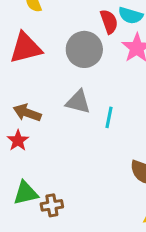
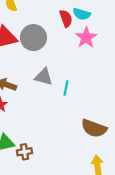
gray circle: (84, 49) -> (33, 38), moved

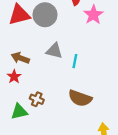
brown semicircle: (94, 128) -> (80, 98), moved
brown cross: (25, 152) -> (37, 99), moved, turned 32

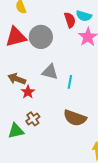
red star: (14, 77) -> (28, 92), moved
brown cross: (37, 99) -> (33, 119), turned 32

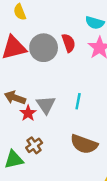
red semicircle: (70, 20) -> (69, 43), moved
gray triangle: (50, 72) -> (46, 105), moved, turned 42

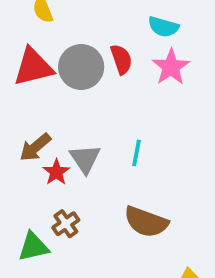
brown arrow: (15, 98) -> (35, 147), turned -60

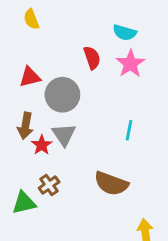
red triangle: (33, 67) -> (30, 77), moved, size x0.7
gray circle: (81, 67) -> (62, 95), moved
brown arrow: (35, 147) -> (25, 126), turned -40
cyan line: (137, 153) -> (129, 130), moved

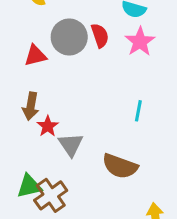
gray circle: (62, 95) -> (69, 37), moved
gray triangle: (64, 135) -> (71, 145), moved
brown cross: (49, 185) -> (51, 195), moved, size x1.5

